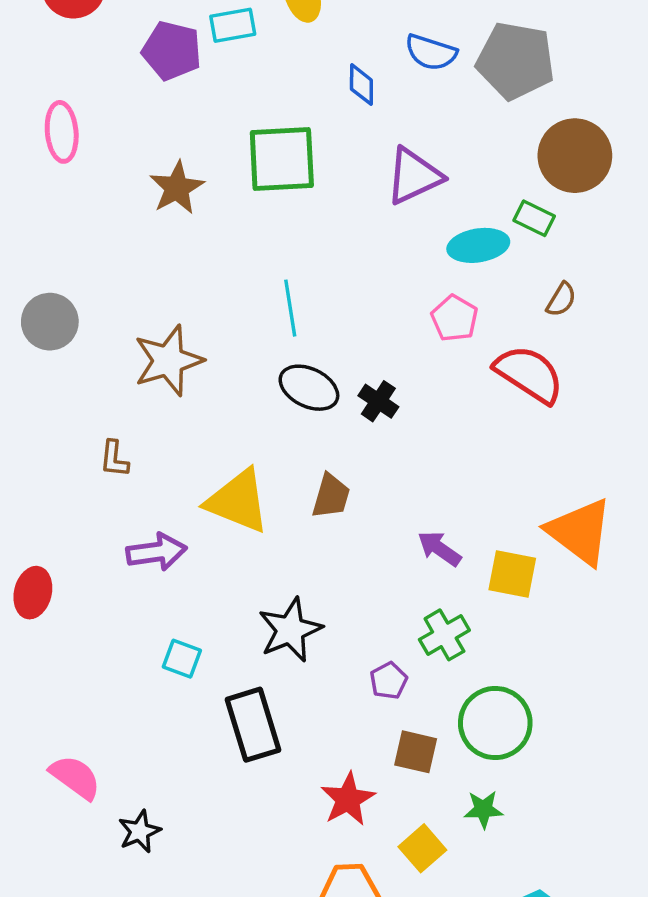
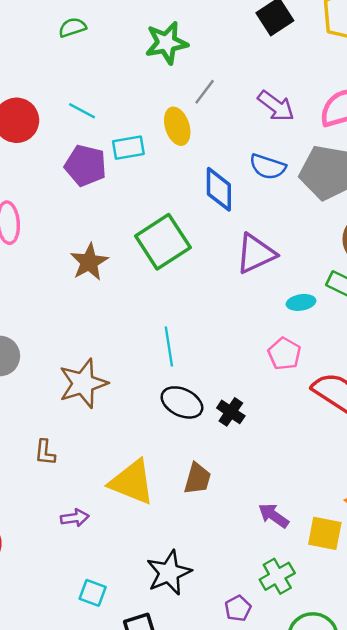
blue diamond: (361, 85) -> (219, 189), size x1.5
green square: (282, 159) -> (163, 242), turned -30
cyan ellipse: (478, 245) -> (301, 302), size x0.7
purple arrow: (157, 552) -> (75, 518), size x0.7

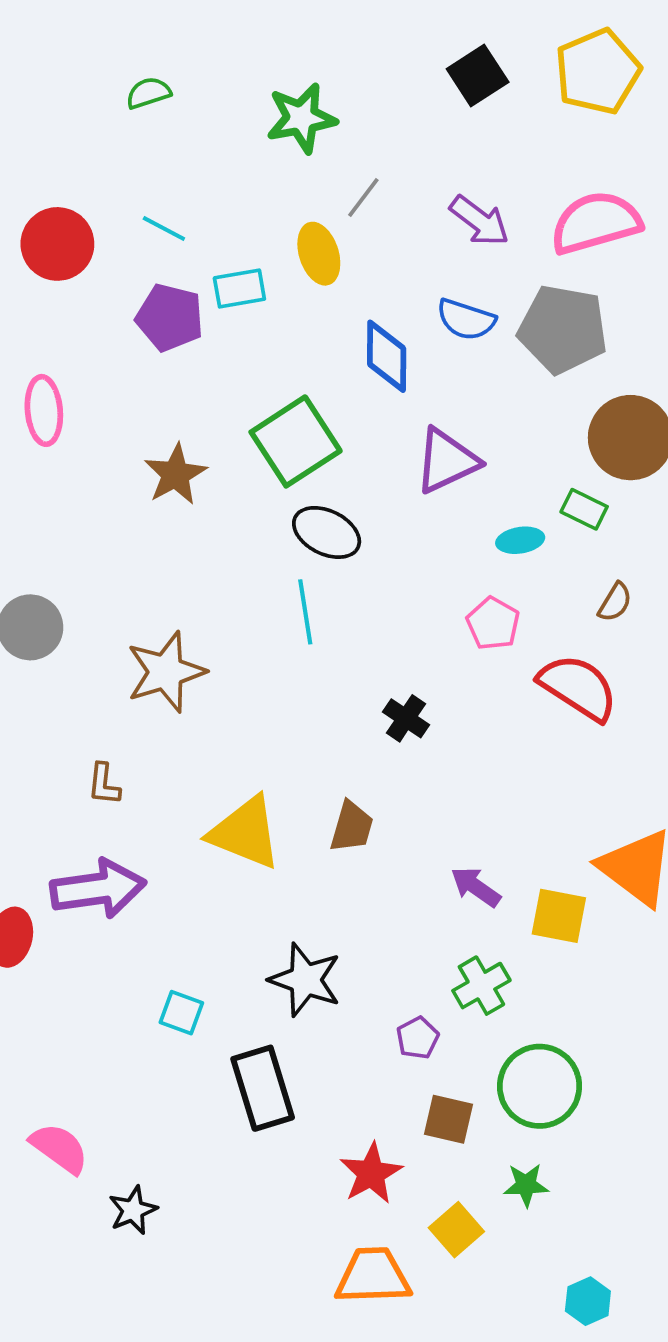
black ellipse: (182, 402) -> (327, 532), moved
purple arrow: (75, 518) -> (98, 889), moved, size x2.0
black star: (169, 573) -> (305, 980), turned -30

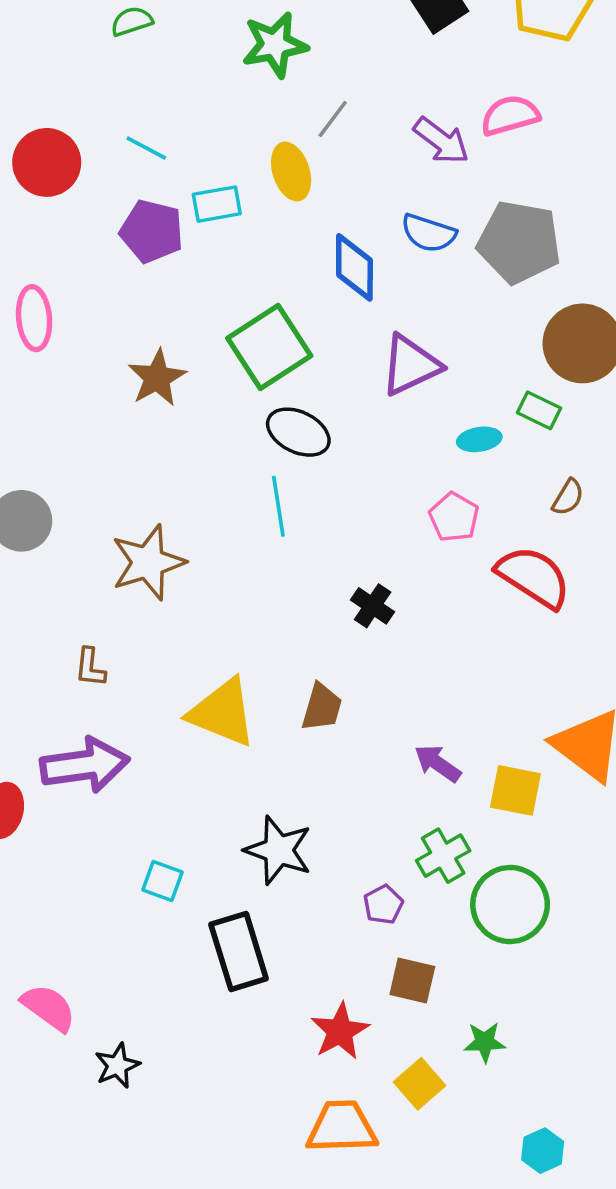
pink semicircle: (596, 223) -> (510, 115), moved, size x0.7
green circle: (540, 1086) -> (510, 904), moved

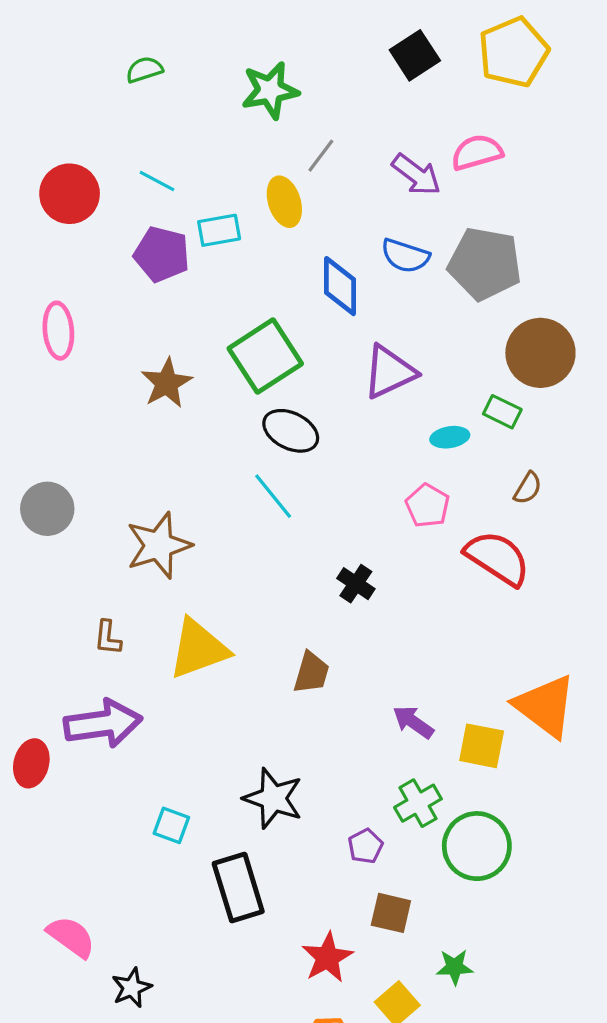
cyan line: (278, 506) -> (273, 496), turned -30
yellow triangle: (222, 713) -> (198, 649), moved, turned -42

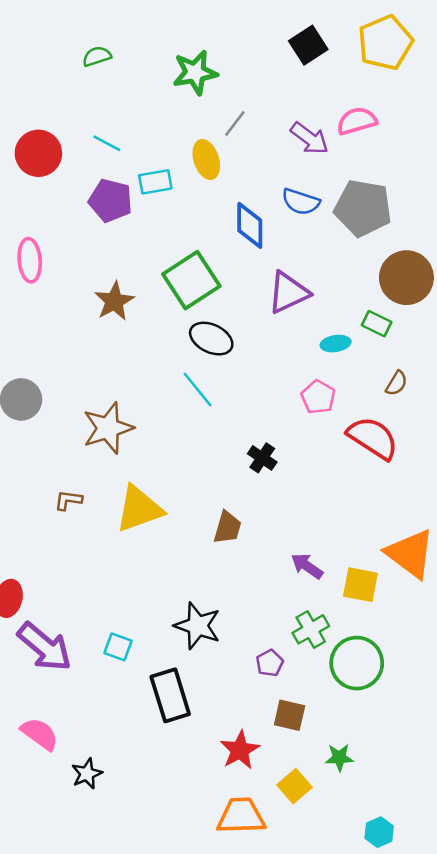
brown L-shape: (108, 638) -> (68, 500), turned 92
purple arrow: (103, 724) -> (45, 647), moved, turned 48

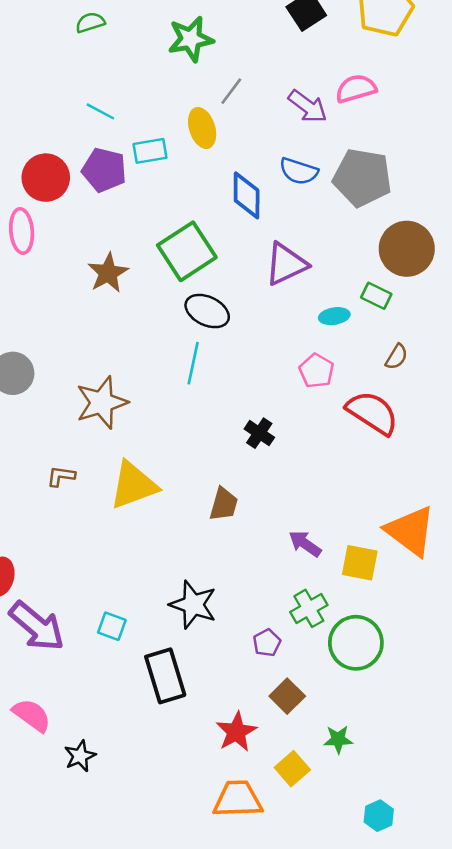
red circle: (38, 153) -> (46, 178), moved
cyan line: (198, 390) -> (193, 363), turned 51
brown square: (290, 715) -> (287, 696), turned 32

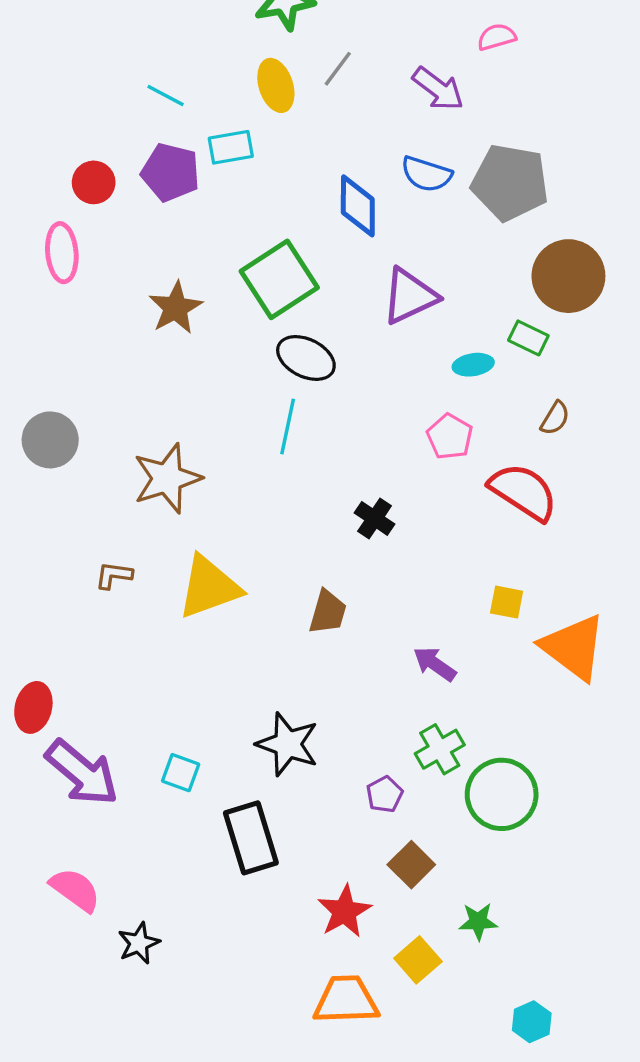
pink semicircle: (356, 89) -> (497, 37), moved, size x0.7
yellow ellipse: (202, 128) -> (276, 85), moved
red circle: (46, 178) -> (94, 182), size x0.7
yellow square: (360, 563) -> (507, 602), moved, size x0.7

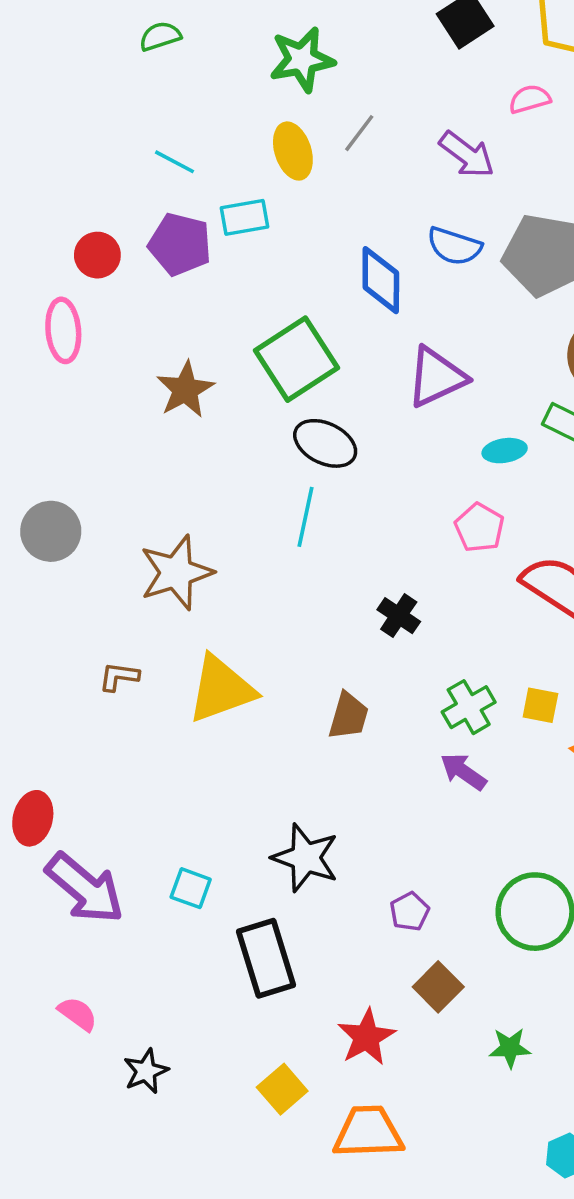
green cross: (440, 749) -> (469, 707), moved
pink semicircle: (75, 890) -> (78, 1014), size x0.7
yellow square: (418, 960) -> (282, 1089), moved

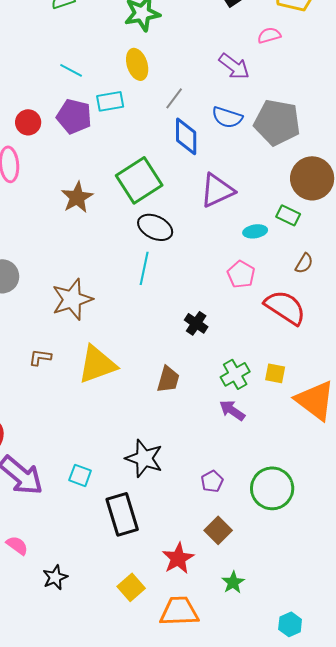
gray line: (359, 133) -> (174, 98), moved
purple pentagon: (409, 912) -> (212, 481), moved
green star: (510, 1048) -> (233, 582), moved, turned -30

